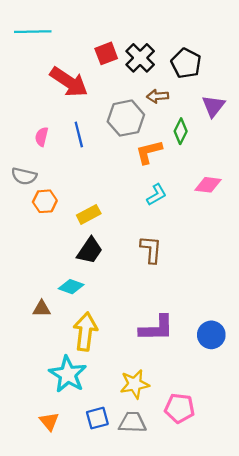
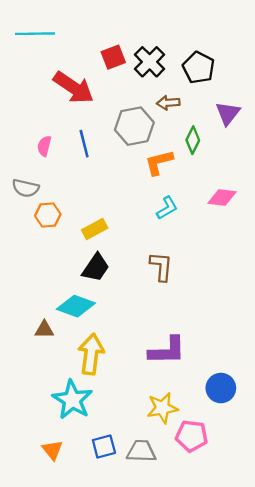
cyan diamond: (71, 287) -> (76, 306), size x1.4
blue circle: (211, 335) -> (221, 388), moved
yellow star: (135, 384) -> (162, 408), moved

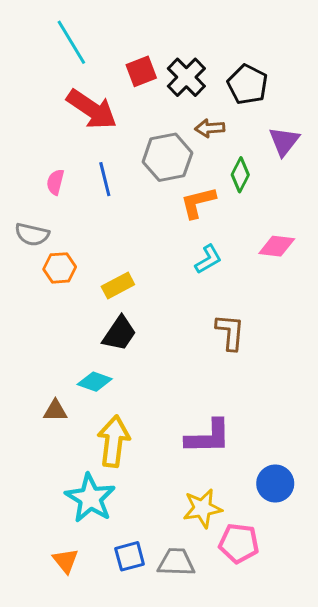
cyan line: (35, 34) -> (71, 42), moved, turned 60
brown L-shape: (161, 266) -> (230, 332), moved
cyan diamond: (76, 306) -> (95, 382), size x0.7

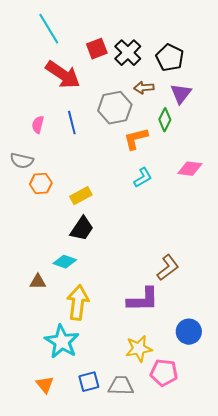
purple triangle: (284, 141) -> (181, 94), moved
brown L-shape: (230, 332) -> (168, 268), moved, turned 48

